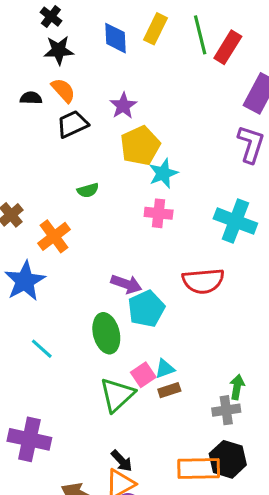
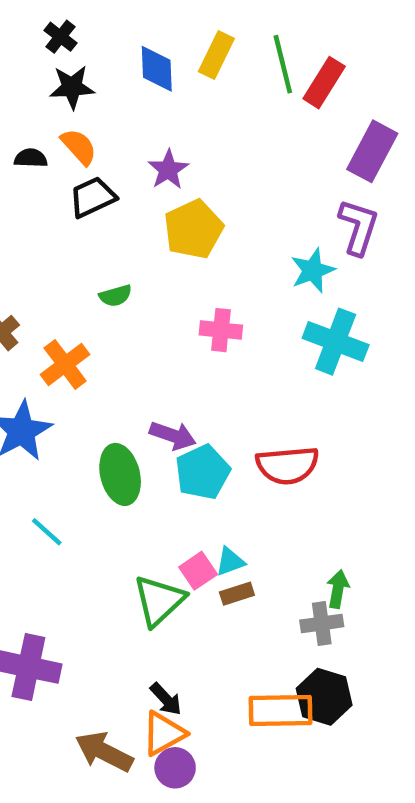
cyan star: (163, 173) -> (313, 270), moved
red semicircle: (203, 281) -> (287, 465), moved
green ellipse: (106, 333) -> (120, 474), moved

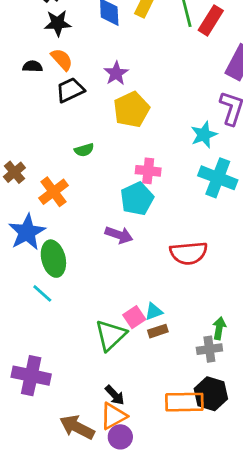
cyan pentagon: (203, 472) -> (137, 199), moved
green ellipse: (120, 474) -> (53, 259), moved

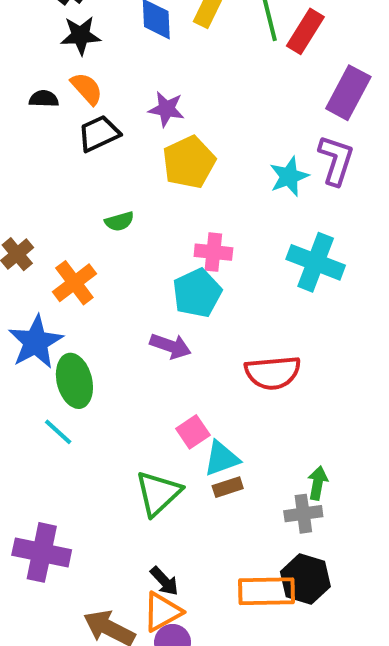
purple star: (116, 73) -> (166, 109), turned -30
cyan star: (204, 135) -> (289, 176), moved
cyan triangle: (154, 312) -> (222, 458), size x1.4
pink square: (134, 317) -> (193, 432), moved

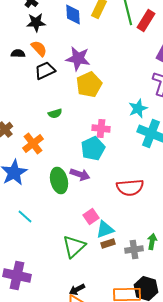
purple star: (166, 109) -> (78, 58), size x1.4
cyan star: (289, 176) -> (138, 108), moved
green ellipse: (74, 381) -> (59, 180), moved
gray cross: (303, 514) -> (134, 250), moved
black arrow: (164, 581) -> (77, 290), turned 105

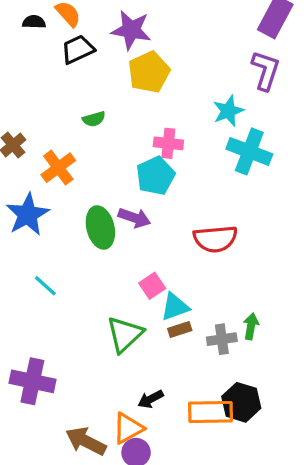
black arrow: (77, 290) -> (151, 399), moved

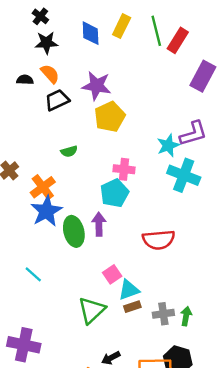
purple L-shape: (266, 70) -> (193, 133), moved, turned 56
blue star: (28, 215) -> (46, 211), moved
purple arrow: (134, 218) -> (99, 224), turned -110
green arrow: (251, 326) -> (186, 316), moved

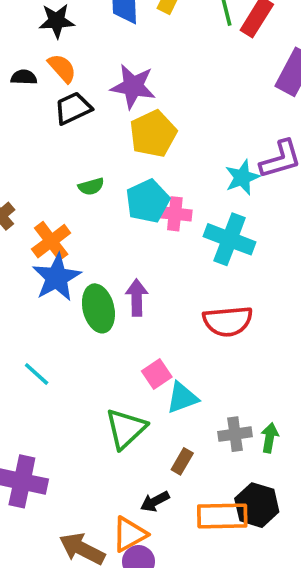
cyan cross: (184, 175) -> (230, 239), moved
cyan pentagon: (114, 193) -> (148, 201), moved
brown rectangle: (132, 307) -> (182, 461), moved, turned -42

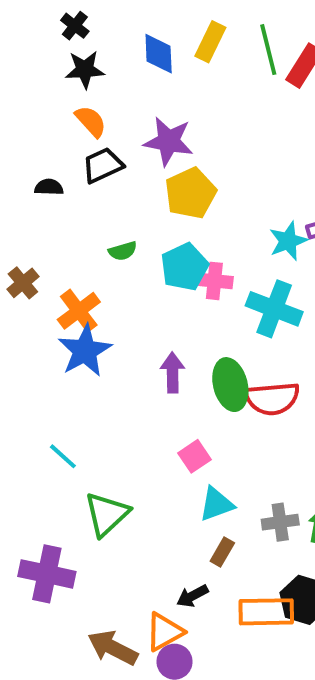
black semicircle: (24, 77) -> (49, 187), moved
green ellipse: (98, 308) -> (230, 385), moved
cyan triangle: (182, 398) -> (216, 504), moved
green triangle: (126, 429) -> (107, 514), moved

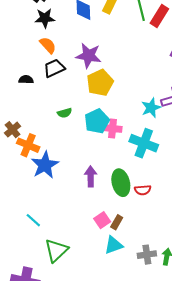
orange cross: (79, 311) -> (28, 145), moved, turned -30
red semicircle: (272, 399) -> (143, 190), size x0.6
brown rectangle: (222, 552) -> (117, 222), moved

